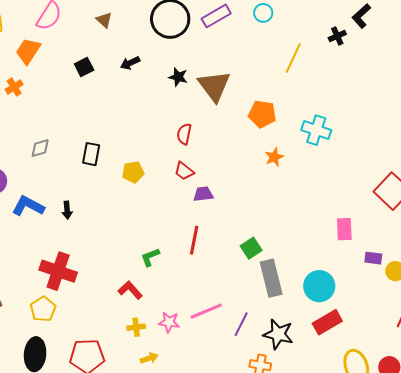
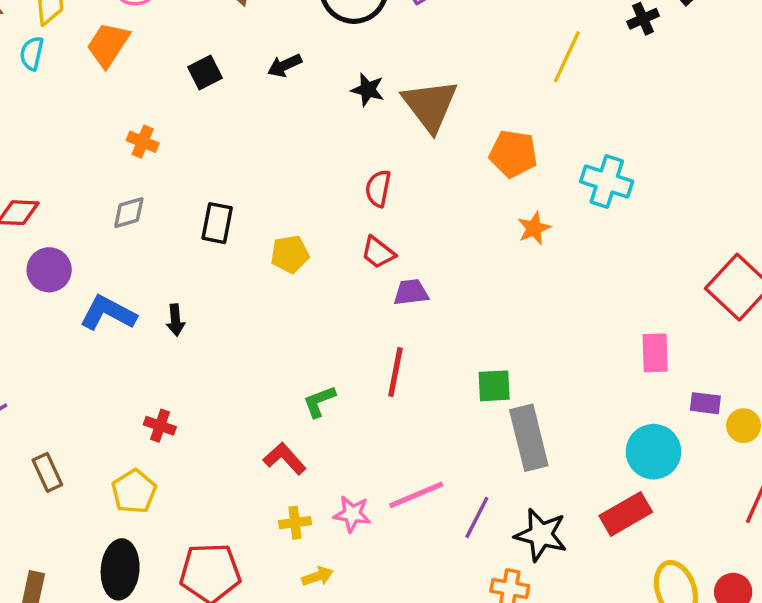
orange cross: (14, 87) -> (143, 142), moved, turned -36
green square: (251, 248) -> (494, 386), turned 30
red cross: (58, 271) -> (160, 426), size x0.5
cyan circle: (319, 286) -> (653, 452), moved

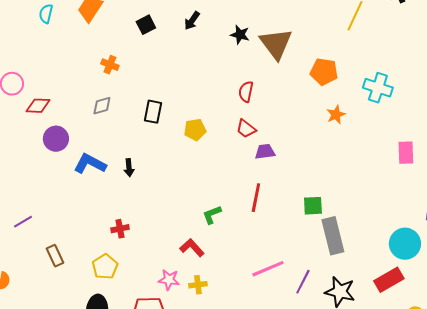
black arrow: (285, 65) -> (192, 21), turned -30
pink rectangle: (655, 353) -> (406, 153), moved
red cross: (160, 426) -> (120, 229), turned -30
pink star: (352, 514) -> (169, 280), moved

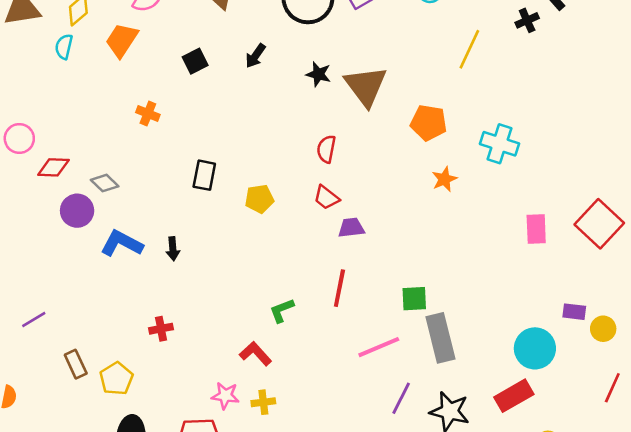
gray diamond: (102, 106) -> (105, 183), moved, turned 60
yellow pentagon: (105, 267) -> (116, 379), moved
pink line: (268, 269) -> (379, 347), moved

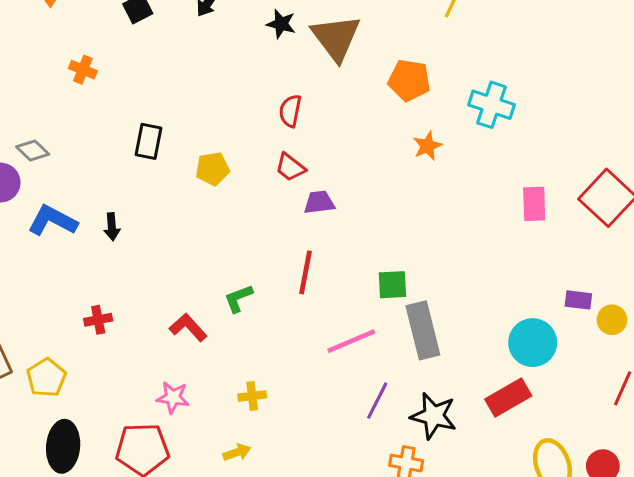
red L-shape: (255, 354) -> (188, 327), moved
yellow cross: (263, 402) -> (252, 396), moved

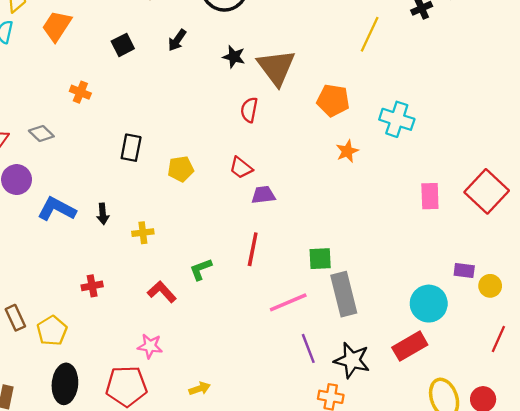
red semicircle: (290, 111) -> (249, 110), moved
gray diamond: (33, 151) -> (41, 133), moved
yellow cross: (252, 396) -> (143, 233), moved
purple line: (377, 401) -> (308, 348), turned -48

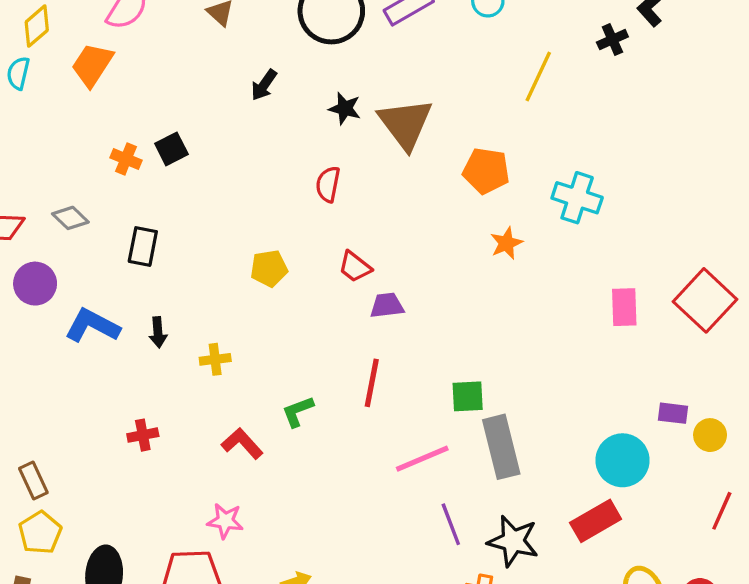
black square: (123, 45) -> (171, 149), moved
red semicircle: (249, 110) -> (328, 184), moved
black rectangle: (131, 148) -> (143, 247), moved
yellow pentagon: (52, 331) -> (40, 533), moved

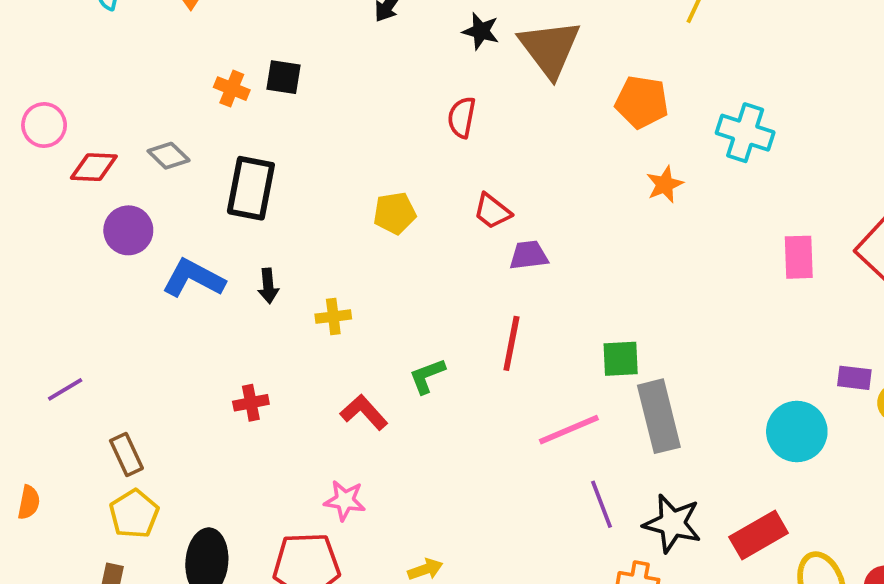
black square: (171, 149) -> (283, 77), turned 36
black rectangle: (143, 247) -> (251, 188), size x1.4
red rectangle: (596, 521) -> (759, 535), moved

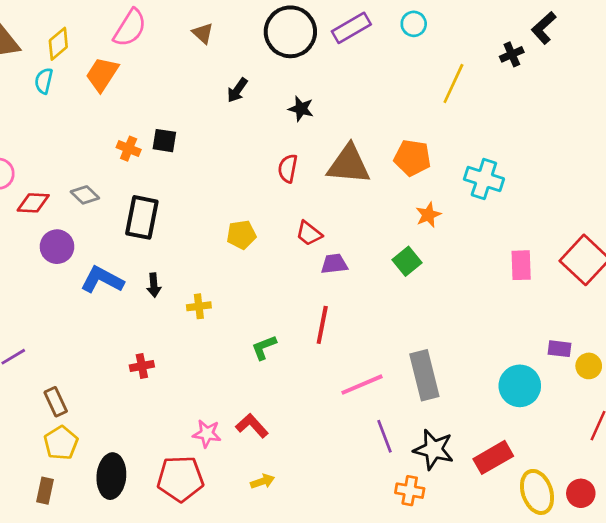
brown triangle: (550, 48) -> (349, 164), moved, turned -48
green square: (621, 359) -> (407, 261), moved, turned -36
red L-shape: (364, 412) -> (252, 426), moved

